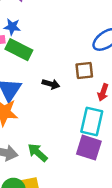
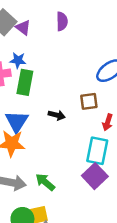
green rectangle: (19, 50) -> (25, 82), turned 75
purple square: (89, 148) -> (95, 176), turned 30

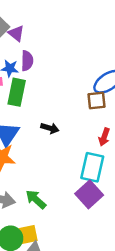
purple semicircle: (62, 21) -> (27, 61), moved
brown square: (89, 101) -> (96, 100), moved

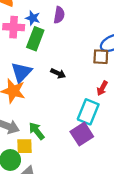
purple semicircle: (27, 61) -> (59, 15), moved
yellow square: (28, 235) -> (24, 146), moved

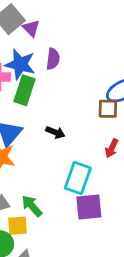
blue star: (33, 18) -> (20, 64), size x1.6
cyan rectangle: (88, 112) -> (78, 178), moved
purple square: (82, 134) -> (89, 207), turned 30

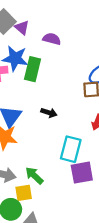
purple semicircle: (53, 59) -> (52, 39), moved, turned -78
green rectangle: (25, 90) -> (33, 69), moved

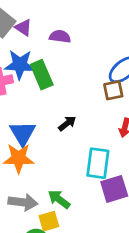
green rectangle: (33, 69) -> (42, 75), turned -30
black arrow: (49, 113) -> (67, 123), turned -49

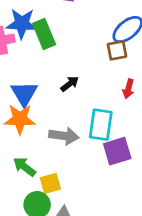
green arrow: (59, 199) -> (24, 167), moved
gray arrow: (23, 202) -> (64, 136), moved

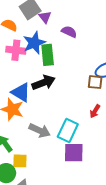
blue star: (22, 24) -> (34, 43), turned 30
black arrow: (70, 84) -> (44, 83), moved, size x1.6
blue triangle: (24, 94) -> (21, 92), turned -45

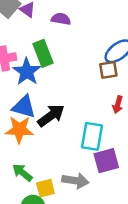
blue star: (34, 43) -> (27, 72), moved
black arrow: (44, 83) -> (51, 116), moved
gray arrow: (40, 130) -> (75, 181), moved

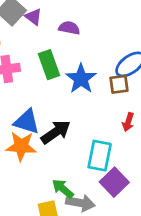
blue star: (27, 72) -> (81, 79), moved
purple square: (106, 161) -> (114, 182), turned -30
green arrow: (22, 173) -> (63, 189), moved

